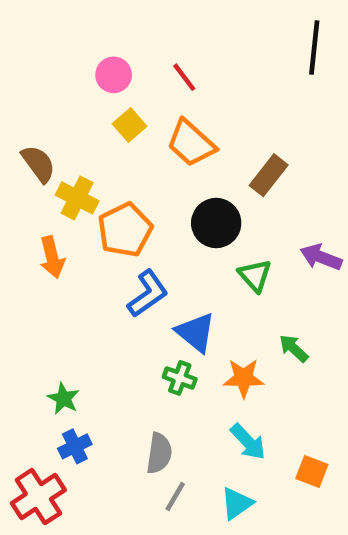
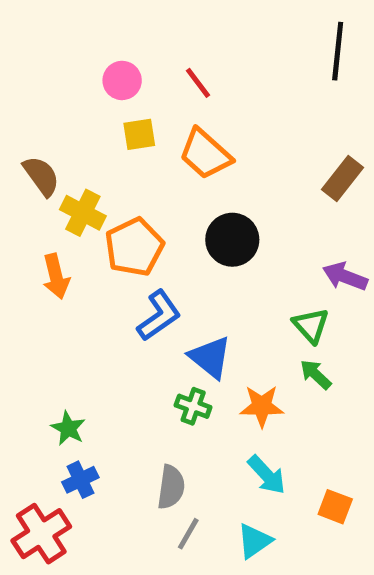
yellow square: (130, 125) -> (139, 134), turned 32
brown rectangle: (269, 175) -> (343, 178), moved
green triangle: (255, 275) -> (311, 325), moved

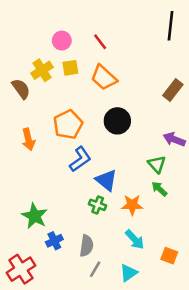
yellow cross: (83, 213) -> (42, 70), moved, turned 30
green star: (68, 428) -> (35, 216), size x1.5
blue cross: (80, 480) -> (54, 241), moved

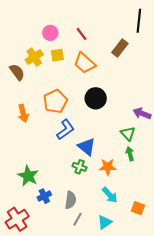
brown rectangle: (173, 90) -> (120, 48), moved
green arrow: (159, 189) -> (130, 154), turned 32

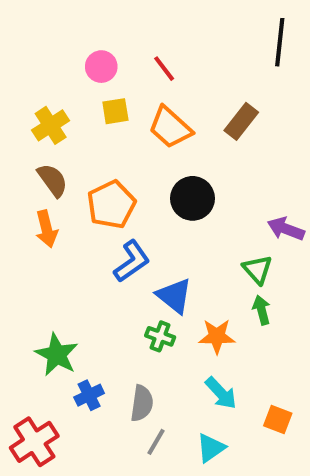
brown rectangle: (120, 48) -> (241, 121), moved
yellow cross: (34, 57) -> (51, 125), moved
brown semicircle: (17, 72) -> (53, 180), moved

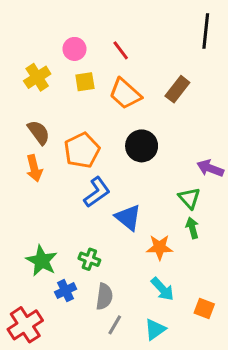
yellow cross: (51, 125) -> (37, 77), moved
green cross: (160, 336) -> (89, 259), moved

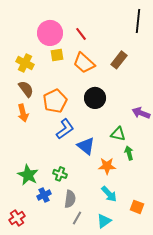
pink circle: (74, 49) -> (50, 33), size x1.6
yellow cross: (37, 77) -> (25, 63), moved, turned -30
green triangle: (189, 198) -> (118, 134), moved, turned -35
red cross: (25, 325) -> (17, 218), size x0.7

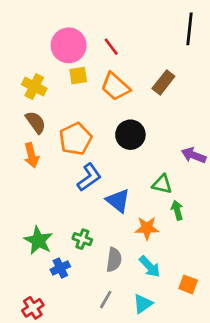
gray semicircle: (70, 199) -> (114, 260), moved
red cross: (17, 218) -> (33, 308), moved

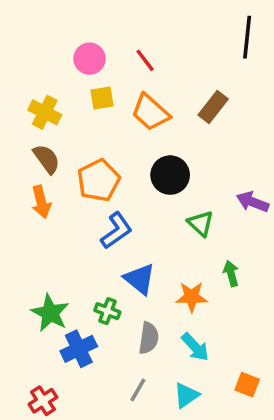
pink circle: (69, 45) -> (90, 59), size x0.7
green triangle: (162, 184) -> (201, 223), moved, turned 30
blue triangle: (118, 201) -> (140, 279), moved
blue cross: (60, 268) -> (79, 349), size x1.4
orange square: (188, 284) -> (247, 385), moved

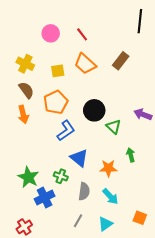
yellow square: (102, 98) -> (58, 71), moved
black circle: (170, 175) -> (94, 110), moved

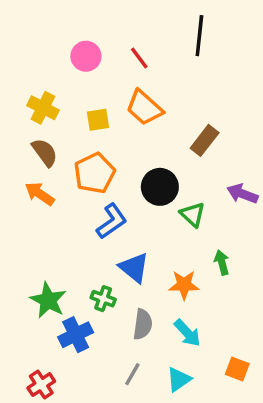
black line: (140, 21) -> (199, 36), moved
brown rectangle: (121, 61) -> (205, 140), moved
orange arrow: (23, 114) -> (40, 194), turned 138

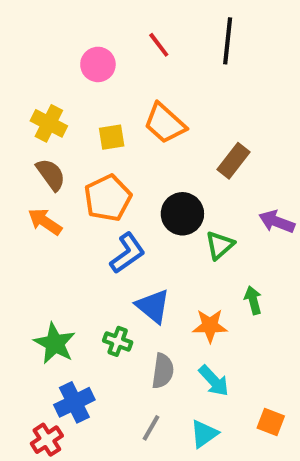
red line: (139, 58) -> (159, 45), moved
green triangle: (193, 214) -> (220, 245), turned 36
blue cross: (76, 335) -> (74, 402), moved

